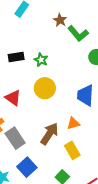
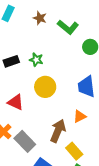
brown star: (60, 20) -> (40, 18), moved
yellow rectangle: (72, 150) -> (74, 151), moved

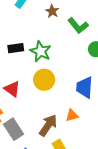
green star: (36, 60) -> (41, 51), size x1.5

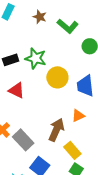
yellow circle: (44, 80) -> (57, 77), moved
red triangle: (12, 89) -> (16, 90), moved

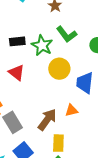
green L-shape: (68, 26) -> (67, 34), moved
yellow rectangle: (72, 150) -> (58, 143), turned 30

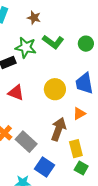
green star: (42, 45) -> (26, 47), moved
yellow circle: (59, 69) -> (55, 89), moved

